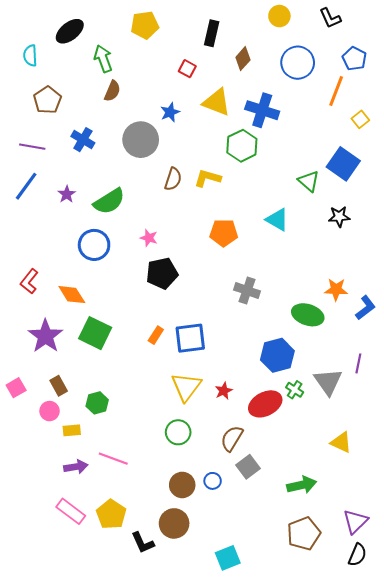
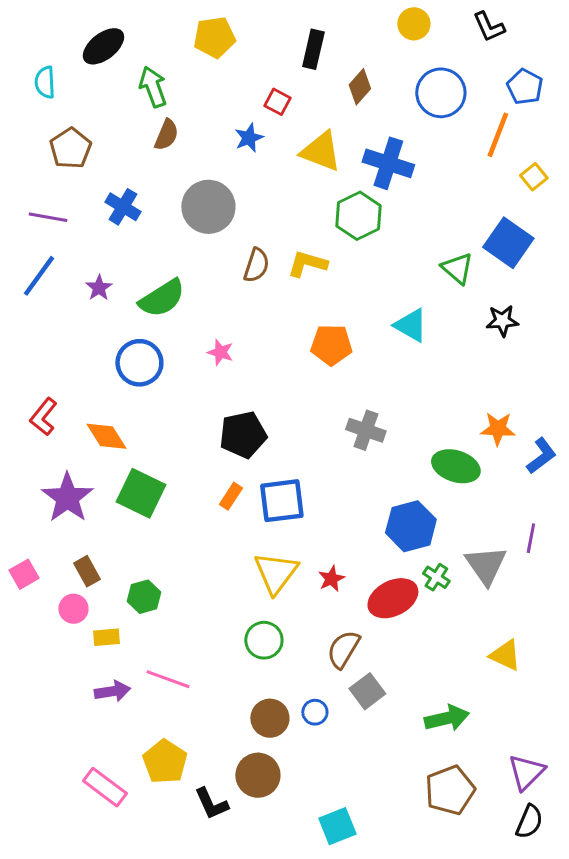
blue star: (170, 112) -> (249, 138), moved
black pentagon: (162, 273) -> (243, 435), moved
pink rectangle: (71, 511) -> (105, 787), moved

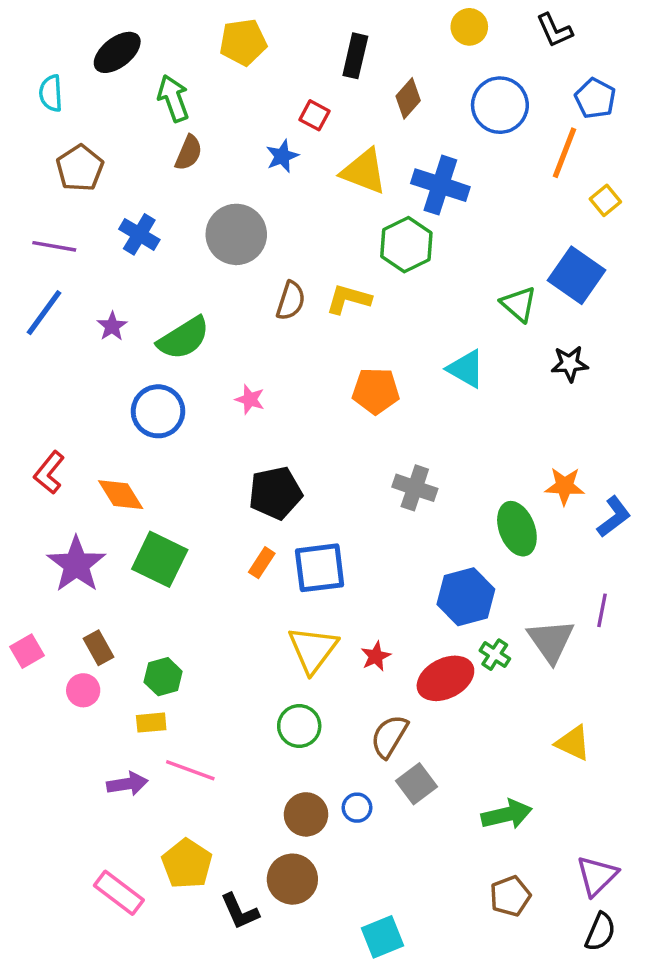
green ellipse: (456, 466) -> (517, 529), turned 51
yellow rectangle: (106, 637) -> (151, 723), moved
brown pentagon: (450, 790) -> (510, 896), size x0.7

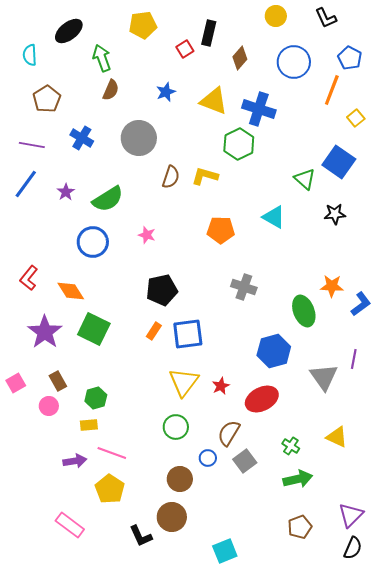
red square: (315, 115) -> (185, 49), moved, turned 30
green cross: (495, 655) -> (291, 446), moved
blue circle: (357, 808) -> (208, 458), moved
yellow pentagon: (187, 864) -> (110, 489), moved

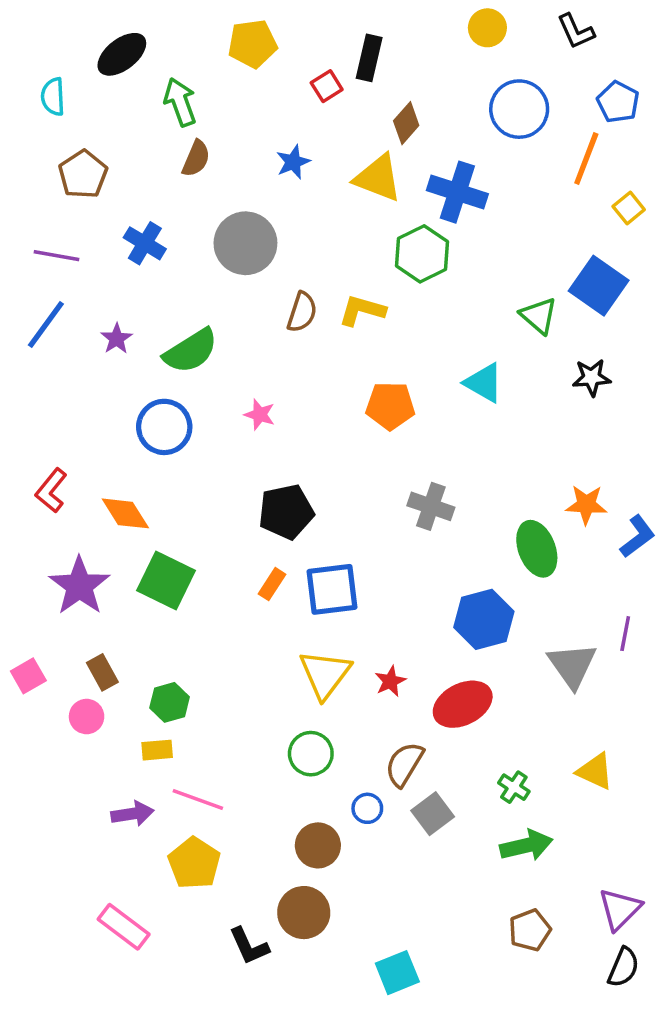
brown diamond: (240, 58) -> (406, 123), moved

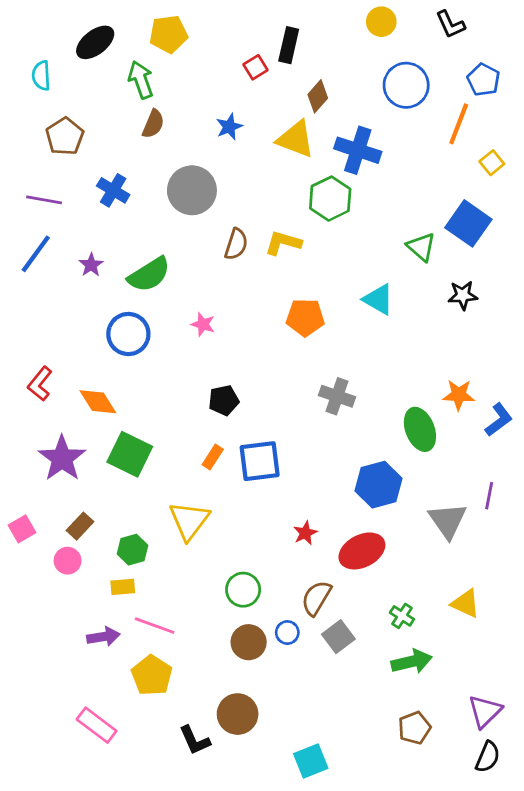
yellow pentagon: (253, 44) -> (168, 34), moved
black pentagon: (286, 512) -> (224, 400), size x0.7
brown rectangle: (102, 672) -> (80, 526), turned 72
yellow triangle: (325, 674) -> (189, 521), moved
brown circle: (318, 845) -> (249, 642), moved

